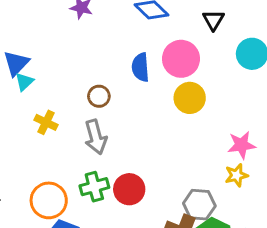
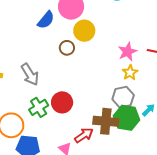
blue semicircle: (140, 67) -> (46, 20), turned -120
brown circle: (99, 96) -> (67, 48), moved
gray hexagon: (199, 205) -> (123, 97), moved

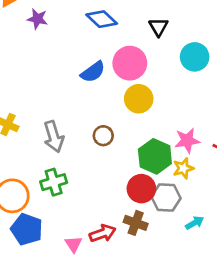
brown circle: (67, 48) -> (103, 136), moved
red circle: (62, 102) -> (141, 189), moved
green hexagon: (127, 118) -> (155, 156), moved
brown cross: (106, 121) -> (136, 223), size x0.7

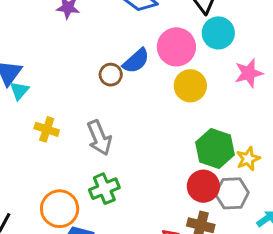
cyan circle: (195, 57) -> (218, 33), moved
brown circle: (103, 136) -> (111, 75), moved
pink star: (187, 141) -> (249, 73), moved

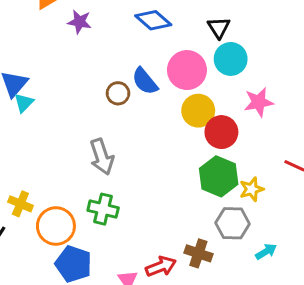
blue semicircle: (136, 61) -> (145, 81), turned 88
yellow cross: (47, 129) -> (20, 204), moved
red circle: (203, 186) -> (221, 132), moved
green cross: (104, 189) -> (103, 209), turned 32

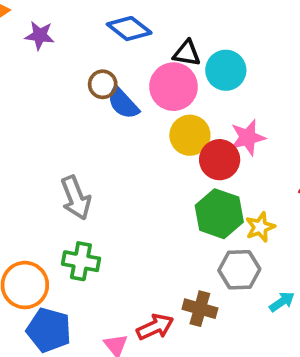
black triangle: (219, 28) -> (187, 53), moved, turned -45
brown circle: (118, 93) -> (103, 84), moved
pink star: (259, 102) -> (248, 137), moved

